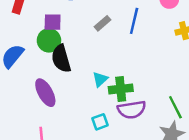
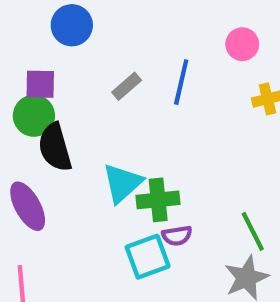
cyan triangle: (100, 79) -> (122, 183), size x1.5
purple semicircle: (132, 110) -> (177, 236), size x0.6
cyan square: (100, 122) -> (148, 257), moved, size x1.5

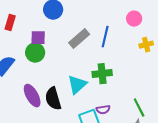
gray rectangle: (127, 86) -> (79, 39), size x1.5
black semicircle: (55, 147) -> (53, 99), moved
green cross: (158, 200) -> (102, 74), moved

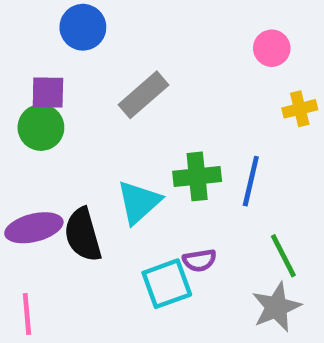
blue line: (105, 37) -> (251, 181), moved
purple ellipse: (32, 96) -> (34, 228), turned -75

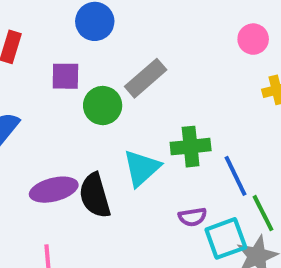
green circle: (41, 127) -> (103, 106), moved
blue line: (251, 181) -> (236, 176), moved, turned -39
cyan square: (167, 284) -> (226, 238), moved

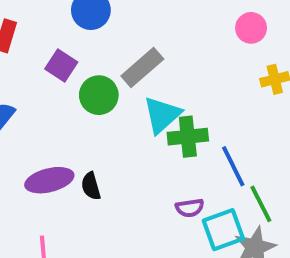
purple square: (65, 76) -> (61, 65), turned 32
cyan triangle: (142, 168) -> (162, 115), moved
black semicircle: (95, 195) -> (91, 186), size x0.6

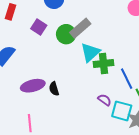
green circle: (99, 95) -> (66, 34), moved
purple semicircle: (190, 208) -> (104, 100), turned -136
cyan square: (223, 230) -> (122, 111), turned 35

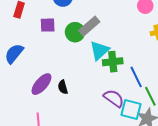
purple square: (39, 27) -> (48, 25), turned -35
purple ellipse: (33, 86) -> (41, 84), turned -35
purple semicircle: (104, 100) -> (114, 98), size x1.5

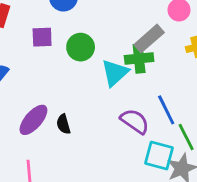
gray rectangle: (89, 26) -> (149, 39), moved
green cross: (113, 62) -> (139, 59), moved
purple semicircle: (114, 98) -> (135, 121), moved

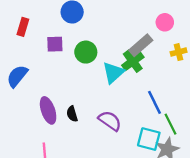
green cross: (139, 59) -> (133, 61), turned -30
purple ellipse: (33, 120) -> (48, 110), turned -60
purple semicircle: (135, 121) -> (110, 121), moved

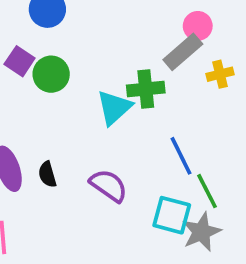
purple square: (55, 44) -> (20, 61), turned 36
gray rectangle: (141, 45) -> (183, 52), moved
green circle: (86, 52) -> (51, 74), moved
green cross: (133, 61) -> (146, 89), turned 30

